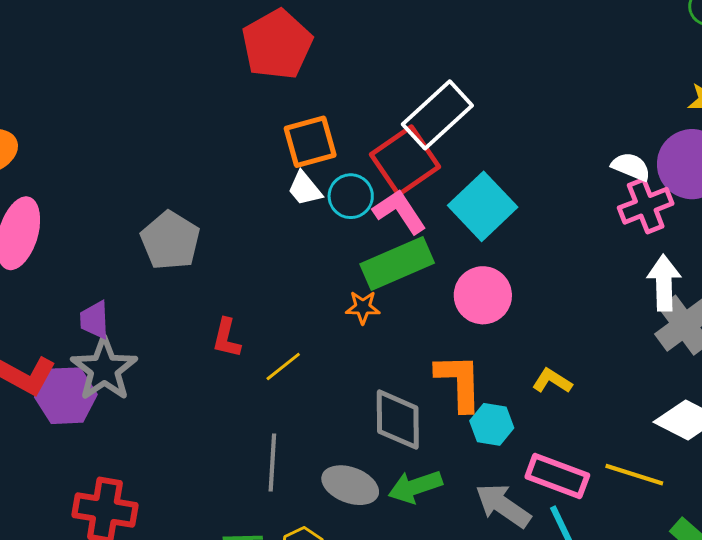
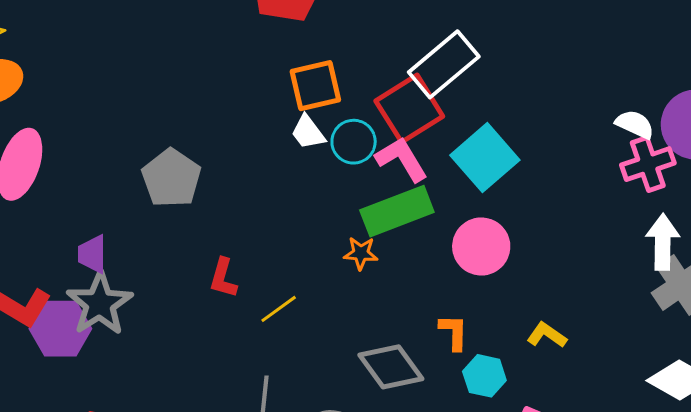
orange L-shape: (459, 382) -> (454, 332), size x0.6
gray diamond: (398, 420) -> (391, 367), turned -38

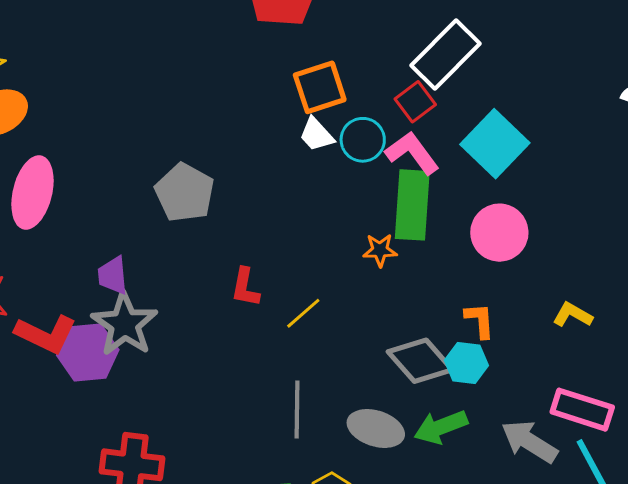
red square: (409, 109) -> (415, 102), size x0.6
green rectangle: (397, 211) -> (412, 205), turned -60
cyan hexagon: (484, 376) -> (466, 363), moved

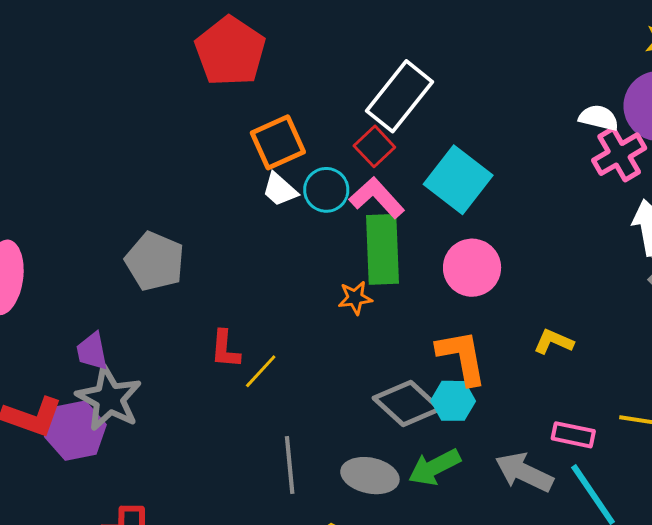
yellow line: (303, 313) -> (261, 371), moved
orange L-shape: (480, 320) -> (462, 357), size x1.6
pink rectangle: (582, 410) -> (573, 435), size x0.7

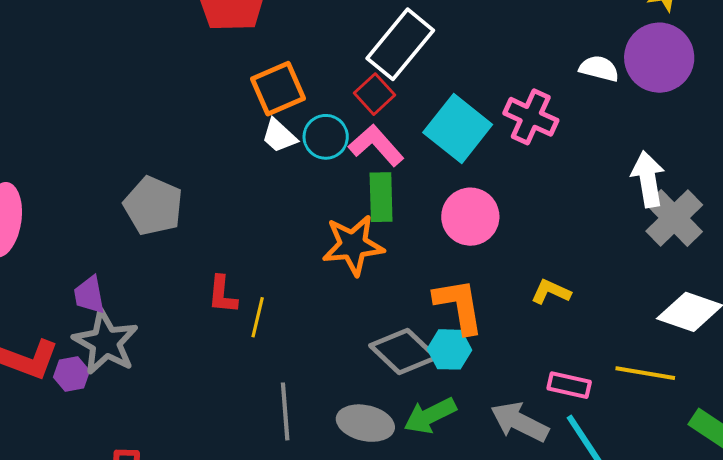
pink cross: (619, 154) -> (531, 117), moved, turned -36
green rectangle: (382, 249) -> (381, 197), size x0.7
orange star: (355, 298) -> (353, 245), size x1.8
yellow line: (261, 371) -> (258, 317), turned -30
purple hexagon: (75, 431) -> (71, 374), size x0.6

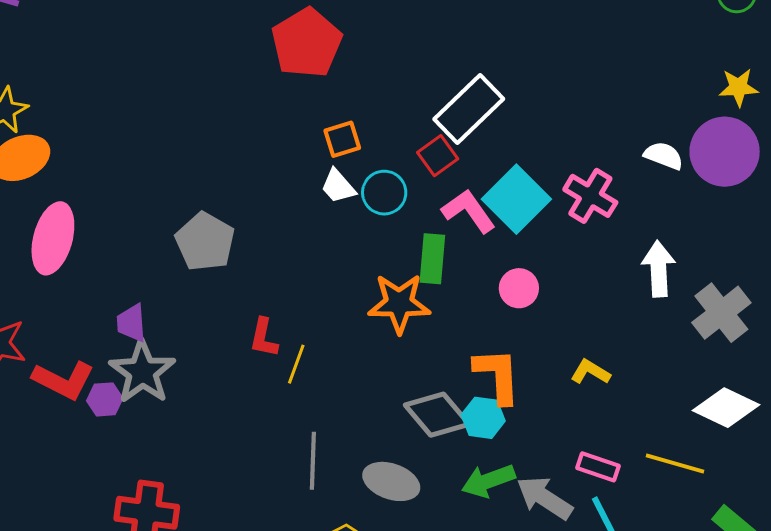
orange square: (278, 89) -> (342, 139), size x0.7
pink L-shape: (376, 145) -> (469, 211), moved
white arrow: (648, 179) -> (659, 269), moved
pink circle: (470, 217) -> (519, 288), size x0.7
green arrow: (430, 416) -> (488, 481), moved

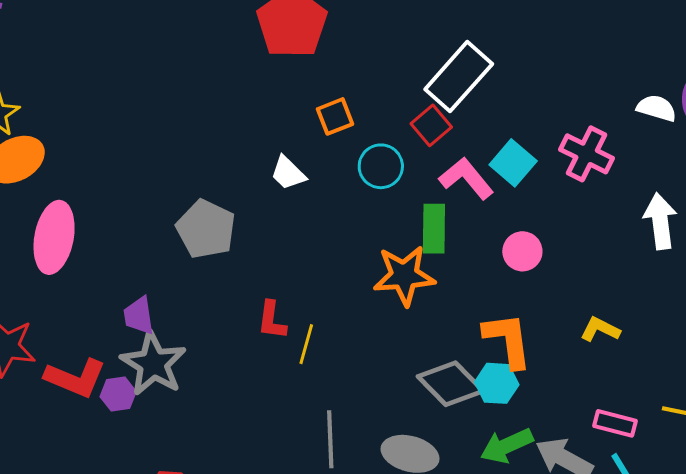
white trapezoid: (338, 186) -> (288, 173), moved
cyan square: (516, 199) -> (513, 163), size x0.7

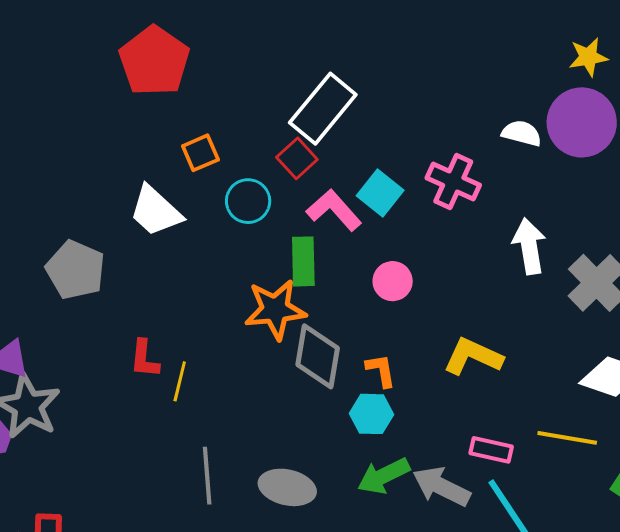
white trapezoid: (288, 173) -> (156, 211), size x1.5
yellow L-shape: (600, 329) -> (473, 356), size x1.5
orange L-shape: (508, 340) -> (381, 370), size x0.6
gray diamond: (451, 384) -> (318, 356), moved, turned 56

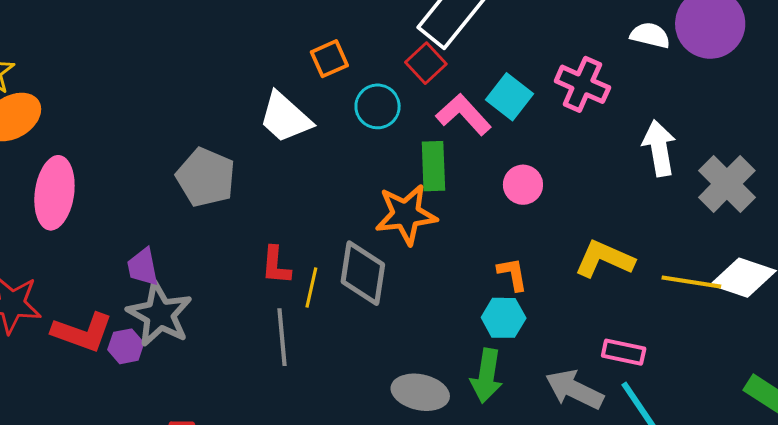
gray diamond: (318, 356) -> (363, 273), moved
yellow line: (567, 438) -> (691, 282), moved
gray line: (207, 476) -> (282, 337), moved
green arrow: (384, 476) -> (487, 376), moved, turned -54

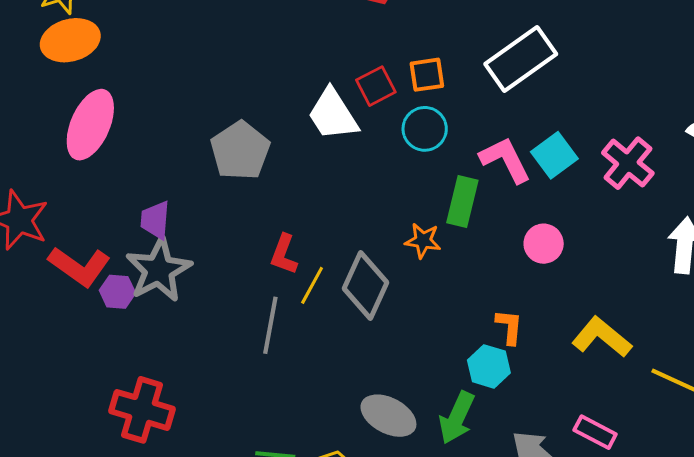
orange square: (329, 59) -> (427, 75), moved
red square: (426, 63) -> (376, 86), moved
orange star: (406, 214) -> (423, 241), size x0.6

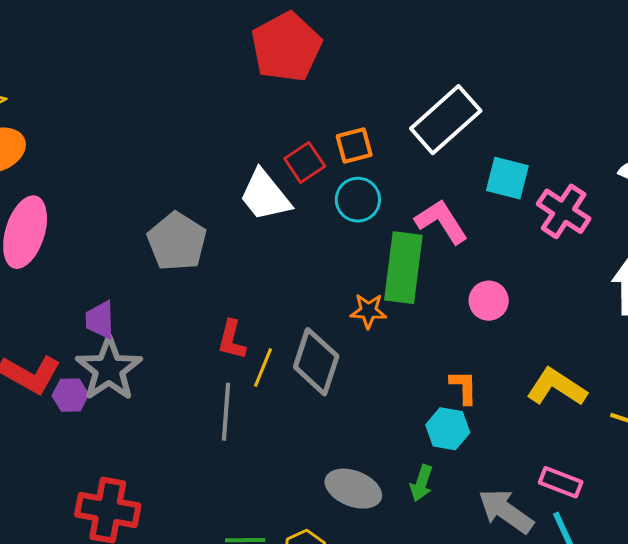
cyan square: (554, 155) -> (507, 178), moved, turned -33
green rectangle: (462, 201) -> (403, 268), size x1.4
green arrow: (457, 418) -> (421, 483), size x0.7

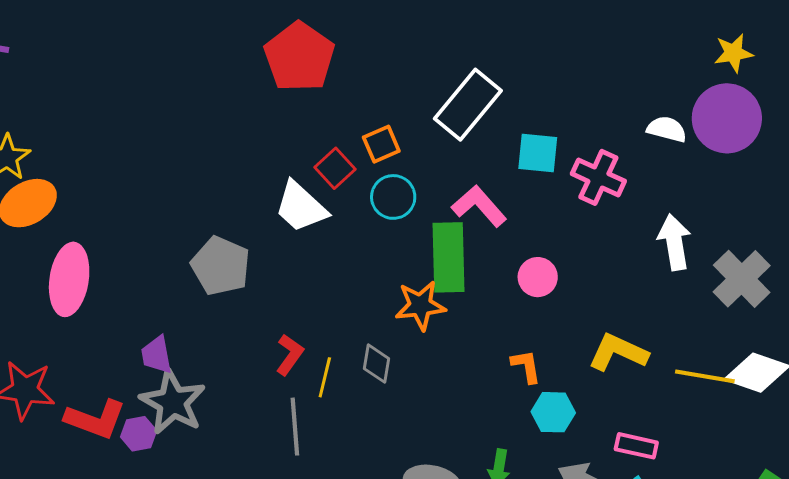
orange star: (368, 311) -> (420, 305), size x1.4
red L-shape: (232, 340) -> (290, 355), turned -150
gray diamond: (316, 362) -> (377, 364), size x0.6
cyan hexagon: (448, 429) -> (553, 412), moved

